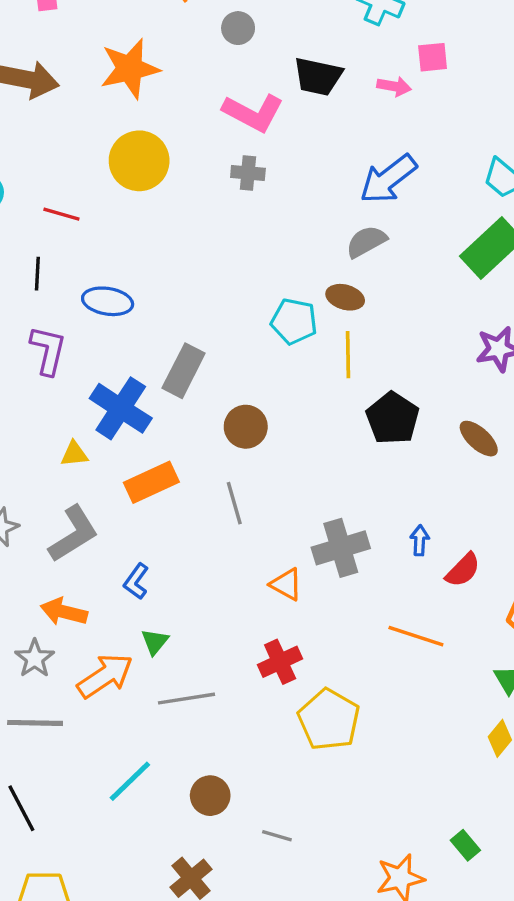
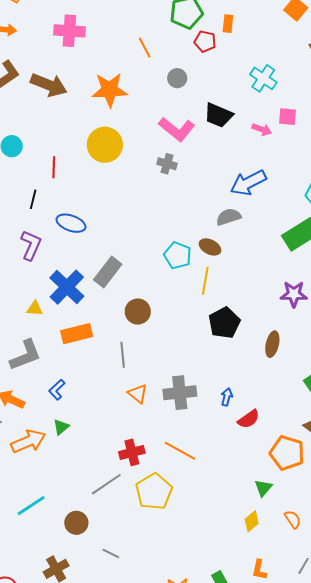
red line: (61, 214) -> (54, 167), turned 65
brown ellipse: (479, 439) -> (272, 344), turned 50
orange triangle: (286, 584) -> (138, 394), moved
orange line: (416, 636) -> (180, 451), moved
gray line: (186, 699) -> (106, 484), moved, turned -36

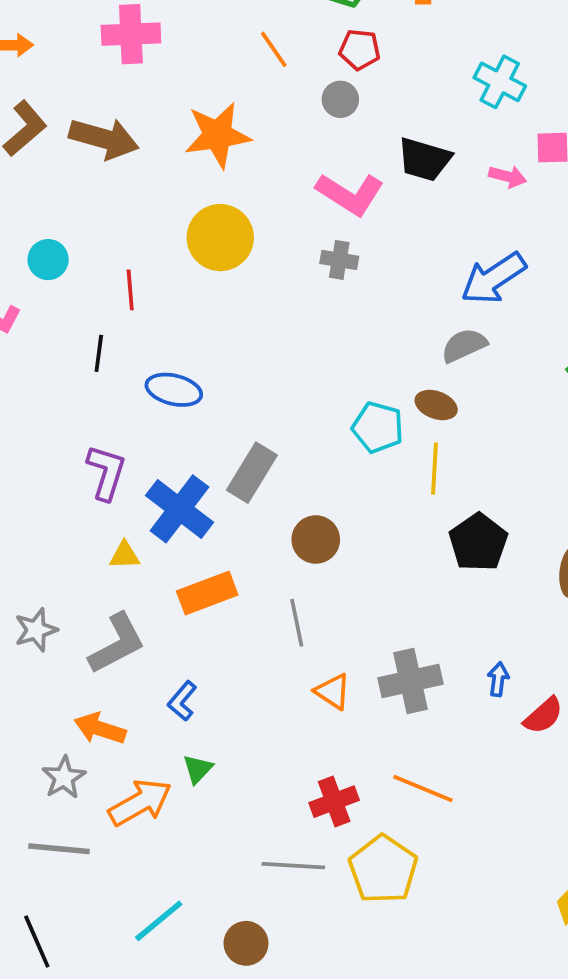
red pentagon: (205, 41) -> (360, 50), moved
purple L-shape: (31, 245) -> (106, 472), moved
gray line: (106, 484) -> (293, 866), turned 44

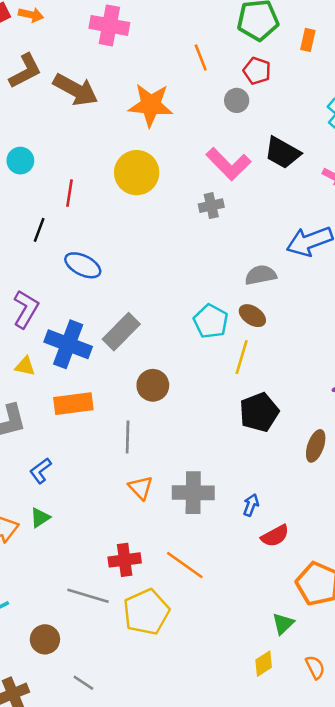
gray cross: (339, 260) -> (211, 206), turned -35
gray semicircle: (464, 345) -> (261, 275), moved
blue cross: (179, 509) -> (68, 344), turned -30

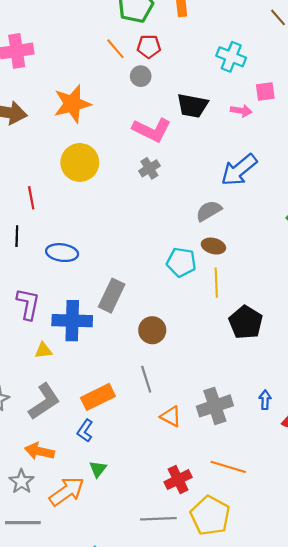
orange line: (201, 57) -> (115, 49), moved
orange rectangle: (73, 404) -> (98, 397), moved

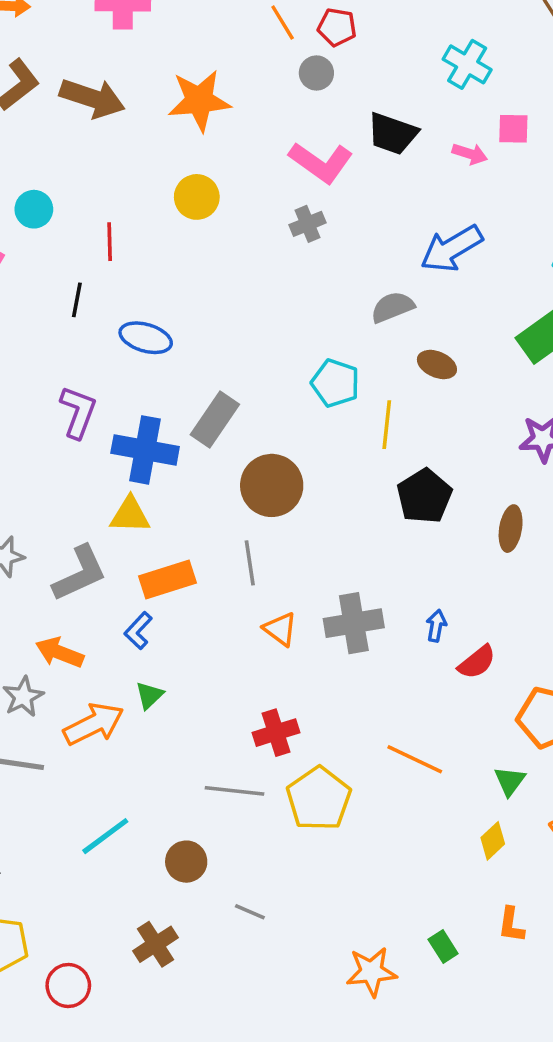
yellow circle: (80, 162) -> (197, 197), size x0.7
brown ellipse: (213, 246) -> (437, 365), moved
brown circle: (152, 330) -> (272, 485), size x1.4
yellow triangle: (43, 350) -> (130, 515), moved, size x1.4
orange line: (228, 467) -> (415, 759), moved

